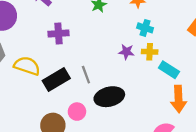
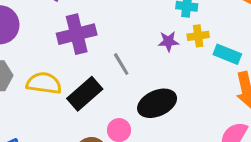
purple cross: (59, 33) -> (77, 34), size x1.4
gray line: (86, 75) -> (121, 64), moved

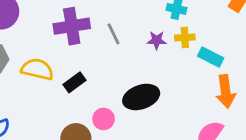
gray line: (121, 64) -> (113, 34), moved
black rectangle: (85, 94) -> (75, 82), size x0.7

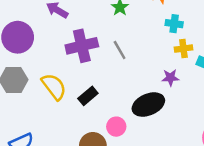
purple star: (157, 40) -> (170, 78), moved
yellow semicircle: (37, 69) -> (54, 87), turned 44

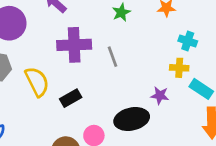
cyan cross: (174, 24) -> (188, 41), moved

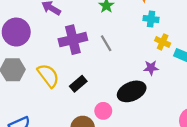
cyan cross: (188, 41) -> (151, 19), moved
yellow cross: (179, 68) -> (163, 42), turned 32

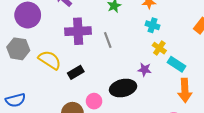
yellow semicircle: (48, 76) -> (50, 60), turned -30

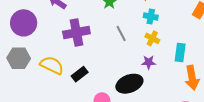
gray line: (108, 40) -> (121, 33), moved
yellow cross: (159, 48) -> (152, 38), moved
cyan rectangle: (176, 64) -> (180, 53), turned 72

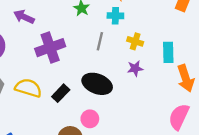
cyan cross: (151, 16) -> (115, 16), moved
gray line: (121, 33) -> (100, 41), turned 49
black ellipse: (129, 84) -> (97, 84), moved, turned 50

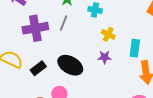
gray line: (100, 41) -> (64, 23), moved

